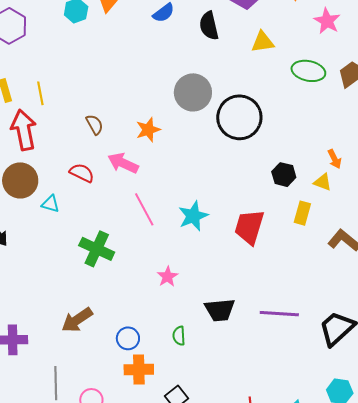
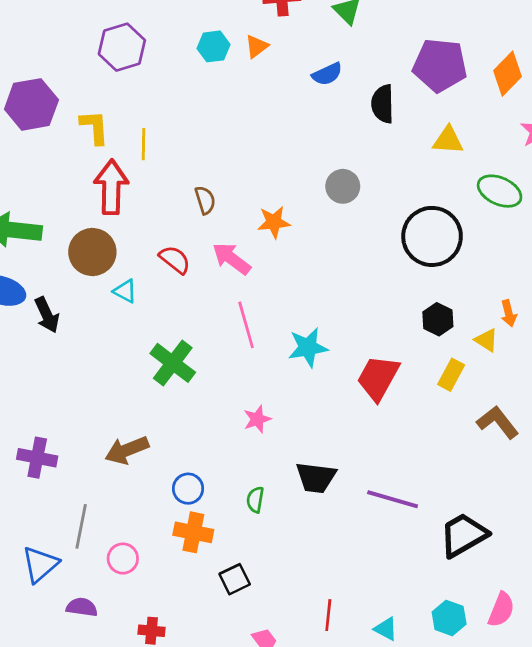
gray circle: (193, 92) -> (343, 186), size x0.7
black circle: (239, 117) -> (432, 236), moved

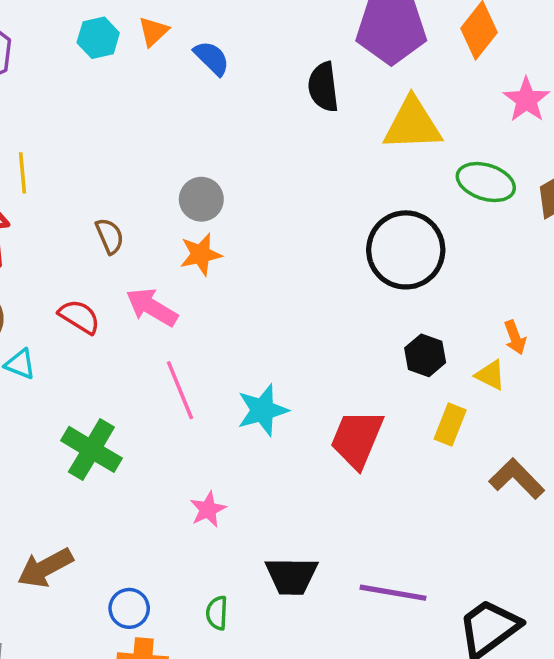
blue semicircle: (327, 74) -> (212, 58), moved, turned -104
yellow triangle: (448, 140) -> (412, 124), size x1.5
gray circle: (343, 186) -> (201, 199), moved

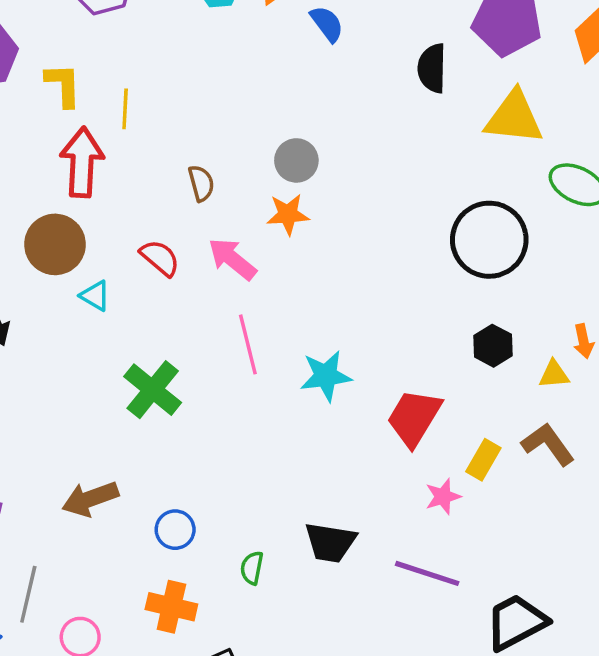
yellow triangle: (490, 375) -> (554, 374), turned -40
yellow rectangle: (450, 425) -> (483, 460), moved
brown L-shape: (517, 479) -> (548, 444), moved
pink star: (208, 509) -> (443, 497), moved
blue circle: (129, 608) -> (175, 530), moved

